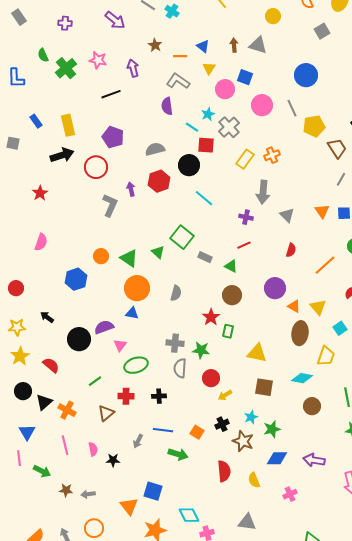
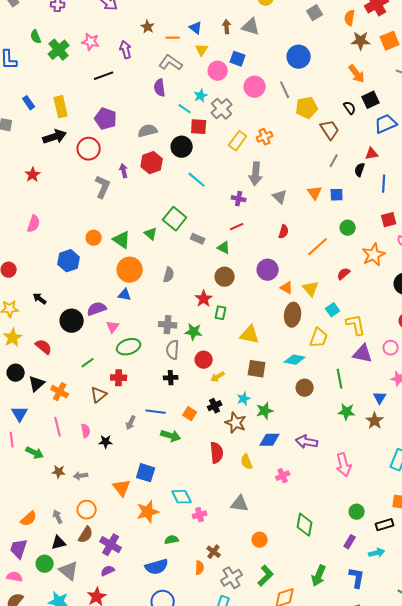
black cross: (159, 396) -> (171, 378), moved

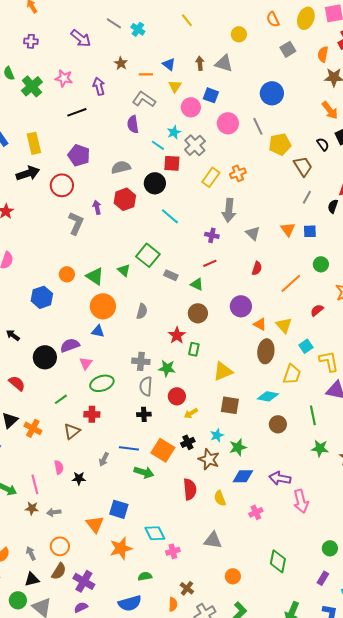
yellow triangle: (250, 335) -> (223, 371), turned -35
orange square: (190, 414) -> (163, 450), size x1.6
pink line: (58, 427) -> (35, 484), moved
pink arrow: (344, 465) -> (301, 501), moved

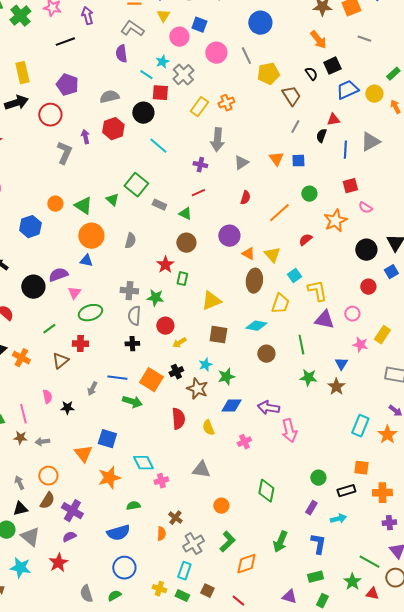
gray triangle: (253, 233) -> (241, 163), turned 42

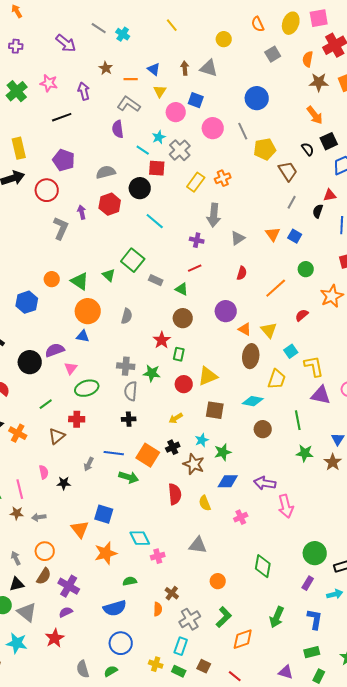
blue square: (298, 161) -> (295, 236), turned 32
red circle: (165, 326) -> (184, 384), moved
green circle: (318, 478) -> (315, 553), size x1.5

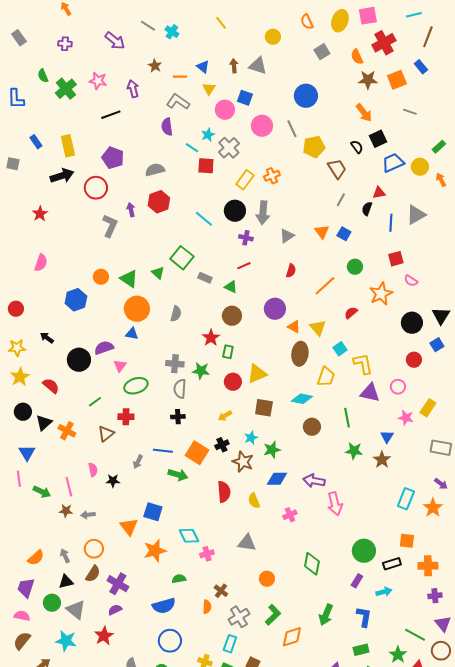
orange semicircle: (308, 59) -> (357, 57), turned -35
black circle: (140, 188) -> (235, 211), moved

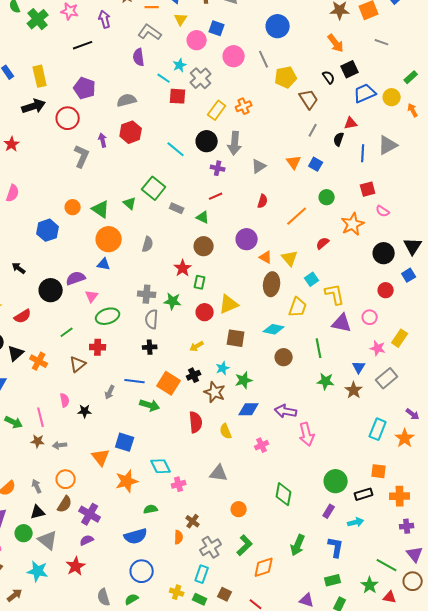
red semicircle: (51, 386) -> (23, 316), turned 108
gray rectangle: (441, 448) -> (387, 378), moved, turned -50

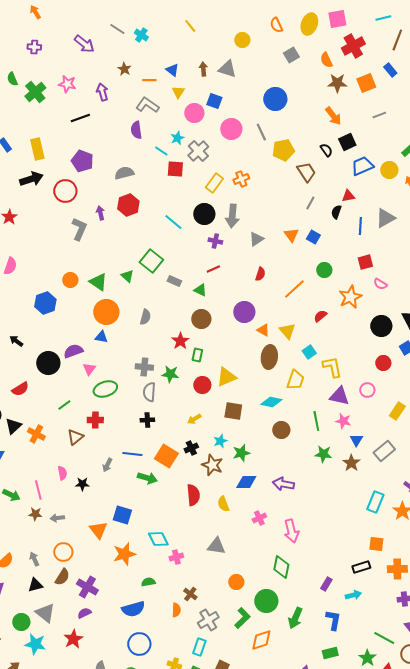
gray line: (382, 42) -> (379, 115), turned -40
pink star: (378, 348) -> (343, 421), moved
pink arrow: (307, 434) -> (291, 531), moved
green circle: (336, 481) -> (266, 601), moved
green circle: (24, 533) -> (21, 622), moved

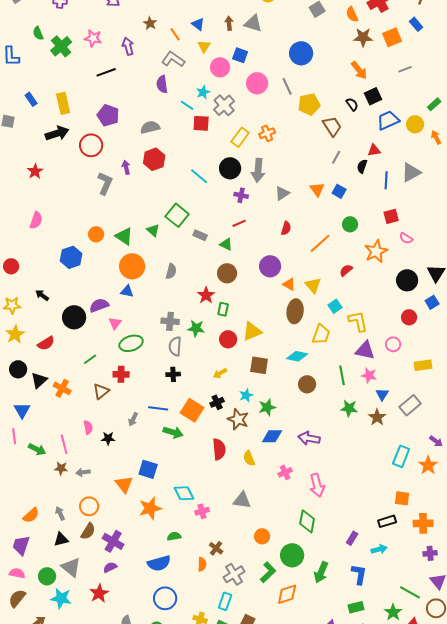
orange line: (149, 80) -> (175, 34), turned 56
yellow rectangle: (397, 411) -> (423, 365), turned 48

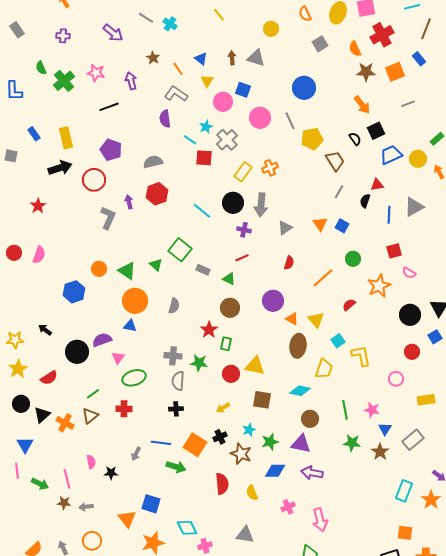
red circle: (11, 266) -> (14, 253), moved
yellow triangle: (252, 331) -> (255, 366), turned 35
purple triangle: (365, 350) -> (301, 444), moved
brown triangle: (101, 391) -> (90, 416), moved

